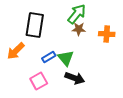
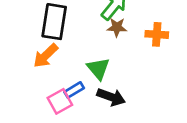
orange arrow: (16, 51) -> (46, 56), moved
blue rectangle: (49, 57) -> (74, 90), moved

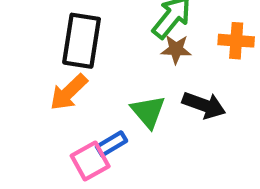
orange cross: (157, 34) -> (236, 41), moved
black arrow: (111, 97) -> (204, 105), moved

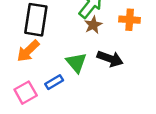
brown star: (176, 49) -> (93, 25), turned -30
pink square: (90, 161) -> (26, 93), moved

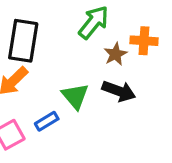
brown star: (93, 25) -> (115, 54), moved

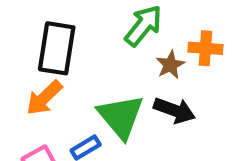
green triangle: (75, 96) -> (121, 117), size x1.4

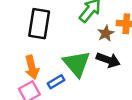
orange arrow: (44, 98) -> (32, 67), moved, turned -60

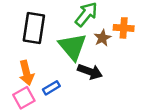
black arrow: (108, 60) -> (90, 72), moved
green triangle: (77, 64) -> (73, 47), moved

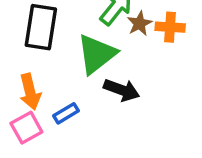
brown star: (102, 38) -> (140, 24), moved
green triangle: (73, 47) -> (96, 54), turned 32

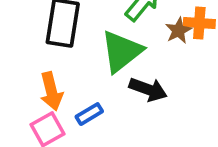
brown star: (140, 24) -> (178, 31), moved

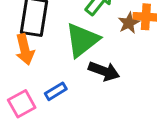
orange arrow: (51, 91) -> (25, 49), moved

